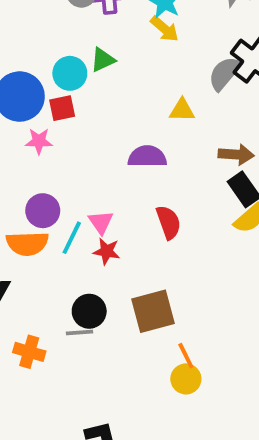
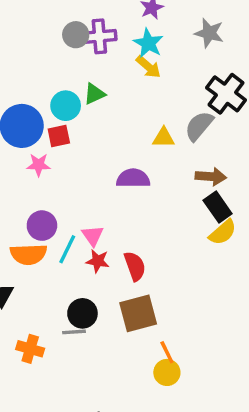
gray semicircle: (225, 73) -> (199, 126), moved
red semicircle: (168, 222) -> (135, 266), moved

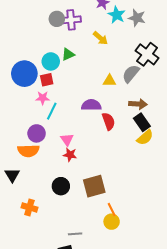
cyan star: (148, 43) -> (117, 15), moved
pink star: (39, 165) -> (43, 98), moved
cyan line: (67, 249) -> (52, 111), moved
red semicircle: (135, 266) -> (109, 121), moved
gray line: (74, 332) -> (75, 234), moved

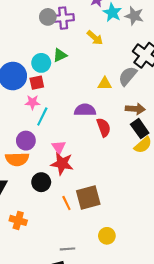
red star: (70, 155) -> (62, 164), size x1.5
black circle: (61, 186) -> (41, 182), moved
orange line: (112, 209) -> (66, 203), moved

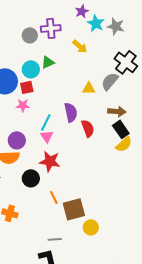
gray circle: (48, 17) -> (30, 35), moved
purple semicircle: (85, 110) -> (71, 112), turned 78
cyan line: (42, 117) -> (46, 122), moved
pink triangle: (59, 147) -> (47, 136), moved
brown square: (88, 197) -> (74, 209), moved

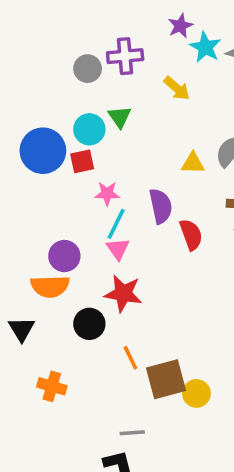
green triangle: (48, 62) -> (120, 117), turned -40
pink star: (23, 105) -> (107, 194), moved
yellow circle: (91, 227) -> (196, 393), moved

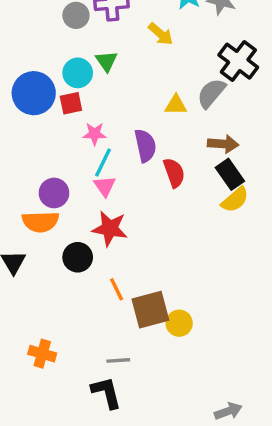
orange cross: (52, 386) -> (42, 354), moved

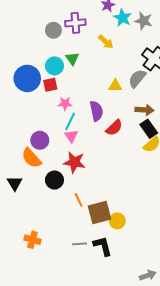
red semicircle: (174, 173) -> (114, 128), turned 66
orange semicircle: (40, 222) -> (31, 158), turned 50
black L-shape: (106, 393) -> (103, 246), moved

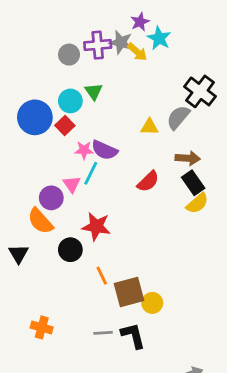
gray star: (143, 21) -> (121, 42), moved
yellow arrow: (106, 42) -> (137, 52), moved
red square: (50, 85) -> (65, 126), turned -32
purple semicircle: (96, 111) -> (104, 150), moved, turned 126
pink triangle: (71, 136) -> (72, 184), moved

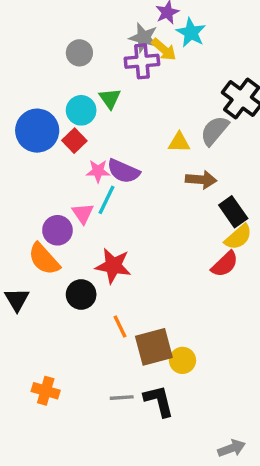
purple cross: (98, 45) -> (142, 61), moved
brown arrow: (188, 158) -> (201, 180), moved
red semicircle: (148, 181) -> (225, 264), moved

